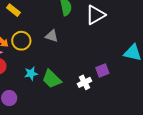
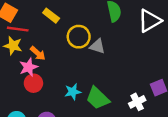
yellow circle: (21, 41) -> (79, 37), moved

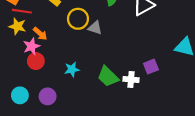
green trapezoid: (98, 98) -> (108, 77), moved
white cross: (137, 102) -> (131, 79), turned 32

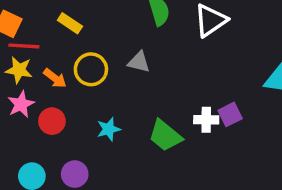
yellow circle: (78, 19) -> (91, 69), moved
pink star: (31, 46) -> (21, 104), moved
white cross: (131, 79) -> (206, 120), moved

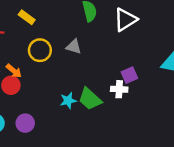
orange arrow: (55, 78) -> (14, 71), moved
purple square: (230, 114) -> (129, 75), moved
cyan star: (109, 129) -> (68, 101), moved

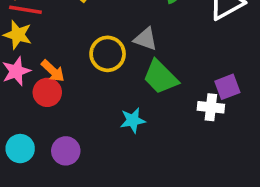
yellow circle: (40, 50) -> (108, 54), moved
green trapezoid: (90, 99) -> (160, 77), moved

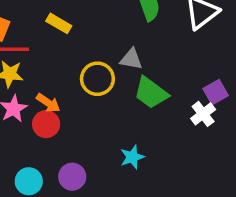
white cross: (211, 107) -> (203, 114), turned -35
cyan star: (133, 120) -> (132, 157), moved

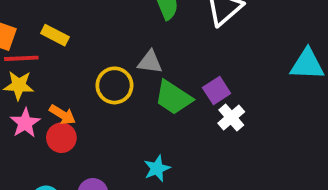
yellow rectangle: (59, 23) -> (55, 35), moved
purple square: (216, 92) -> (217, 91), moved

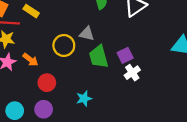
green trapezoid: (173, 98) -> (99, 57), turned 35
red circle: (61, 138) -> (47, 83), moved

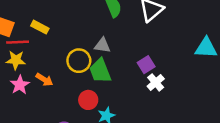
green trapezoid: (99, 57) -> (100, 71), moved
red circle: (47, 83) -> (88, 100), moved

